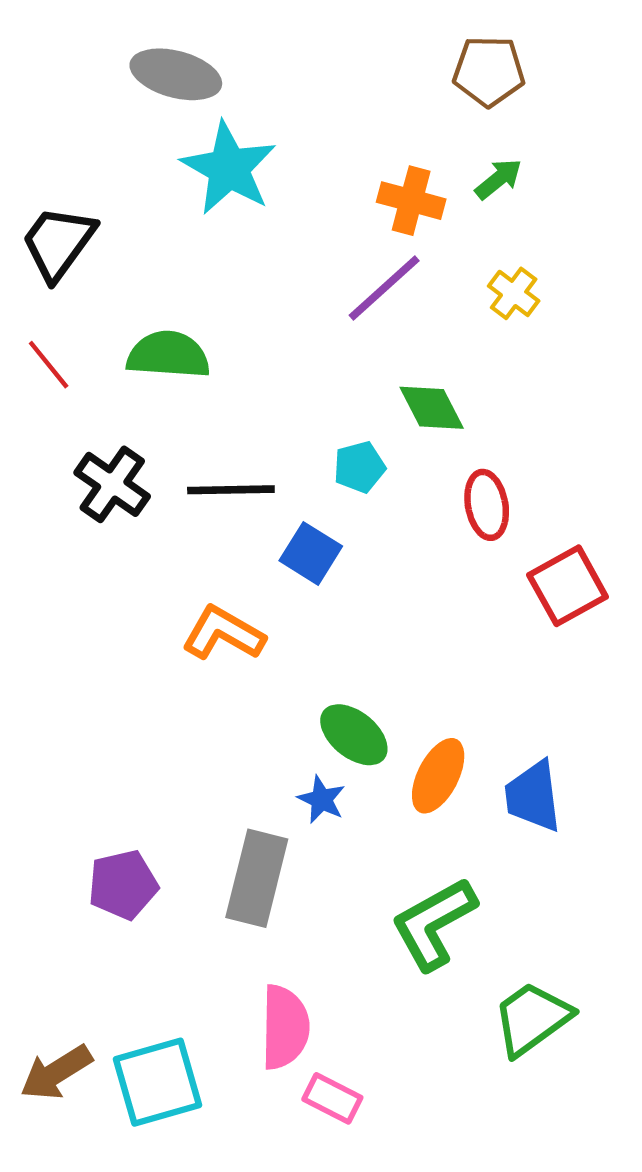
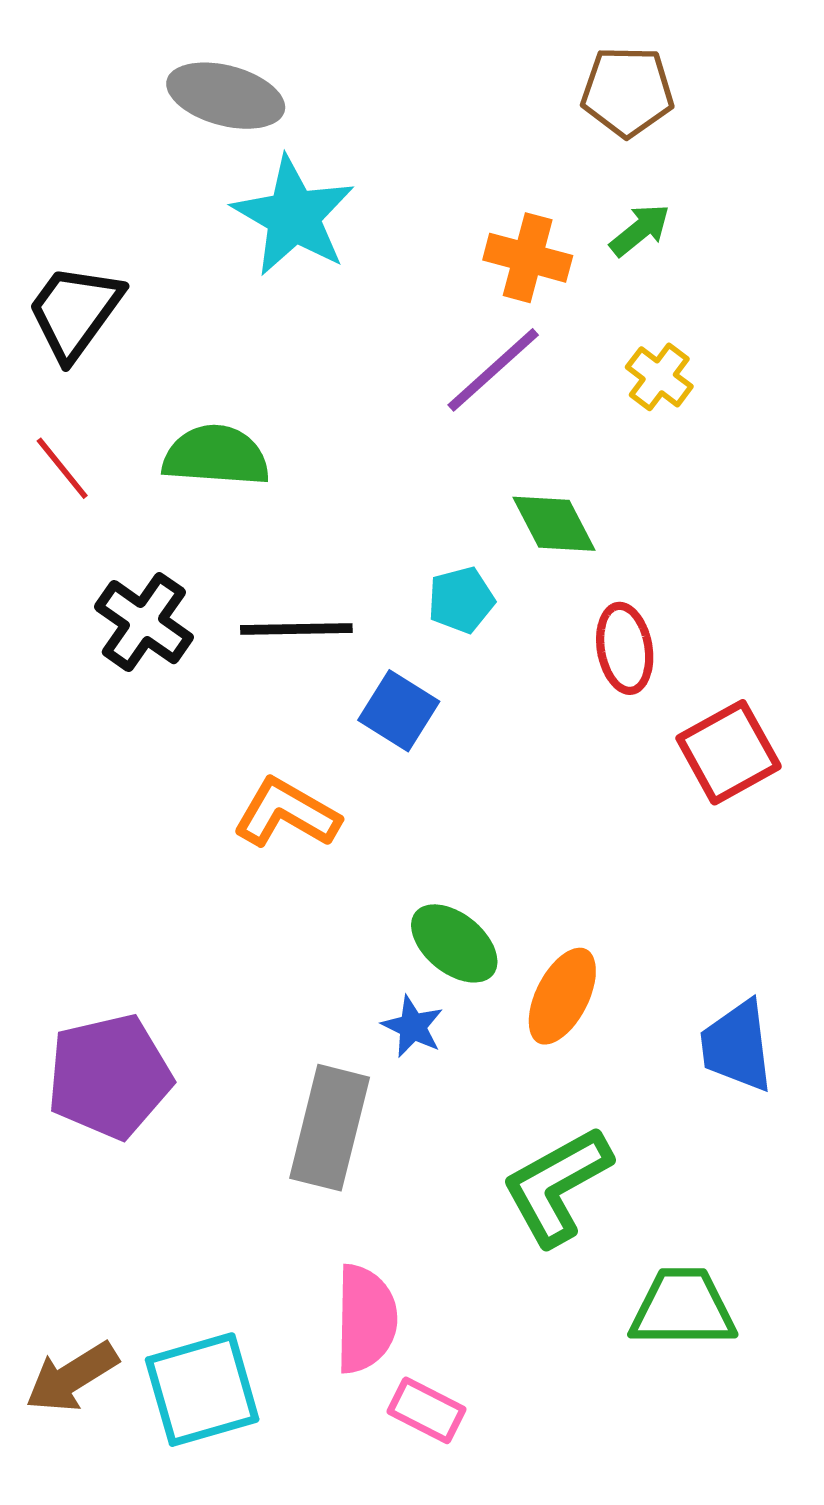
blue trapezoid: (533, 796) -> (737, 1046), moved
purple pentagon: (123, 885) -> (109, 1076), moved, size x1.4
green trapezoid: (532, 1019) -> (683, 1308), turned 36

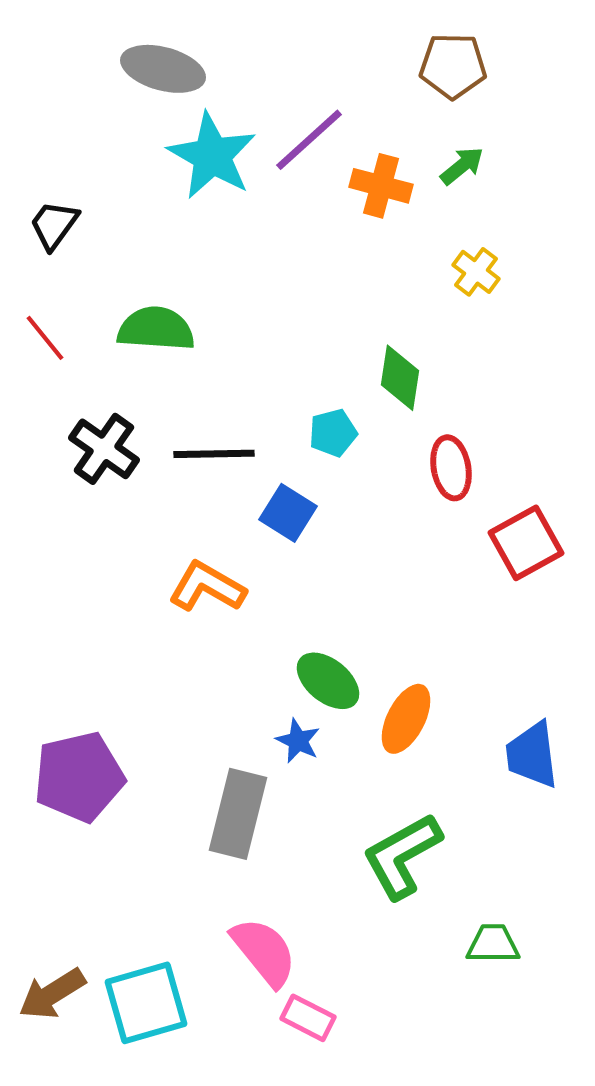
black trapezoid: (75, 312) -> (54, 225), size x0.7
purple line: (493, 370) -> (309, 140), moved
green diamond: (554, 524) -> (400, 378), turned 36
green trapezoid: (683, 1308) -> (493, 944), size x0.7
pink semicircle: (366, 1319) -> (264, 952), turned -40

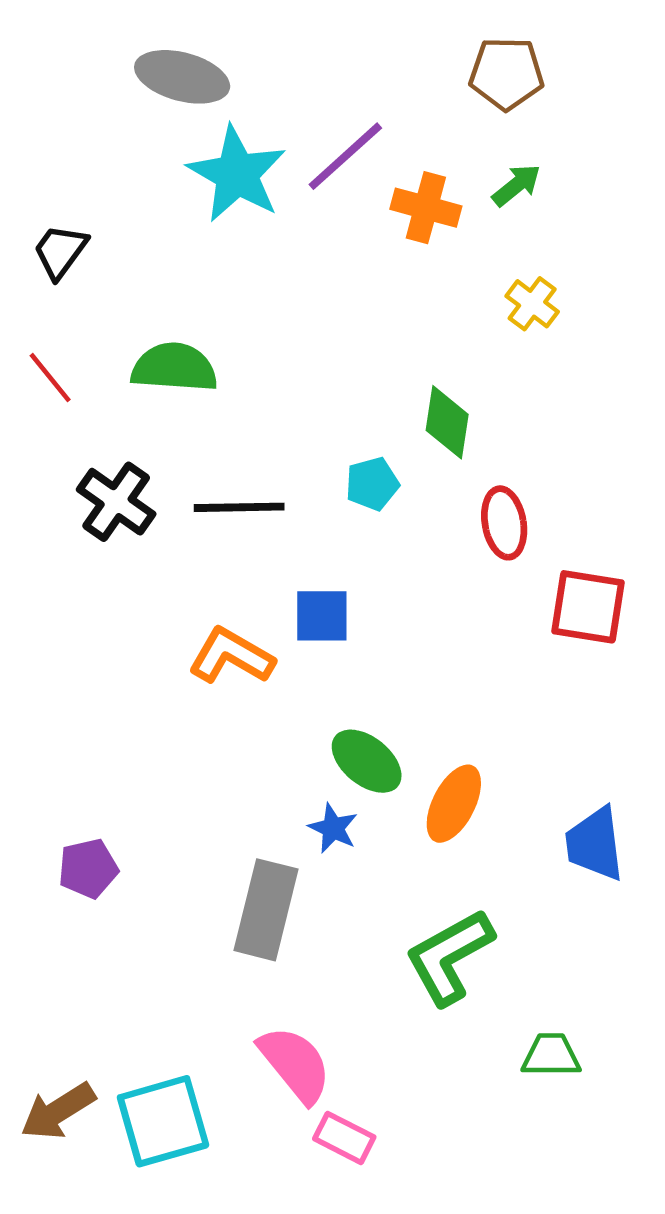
blue square: (288, 513) -> (322, 616), moved, turned -32
red square: (526, 543) -> (588, 607), turned 38
purple pentagon: (79, 777) -> (88, 868), size x0.6

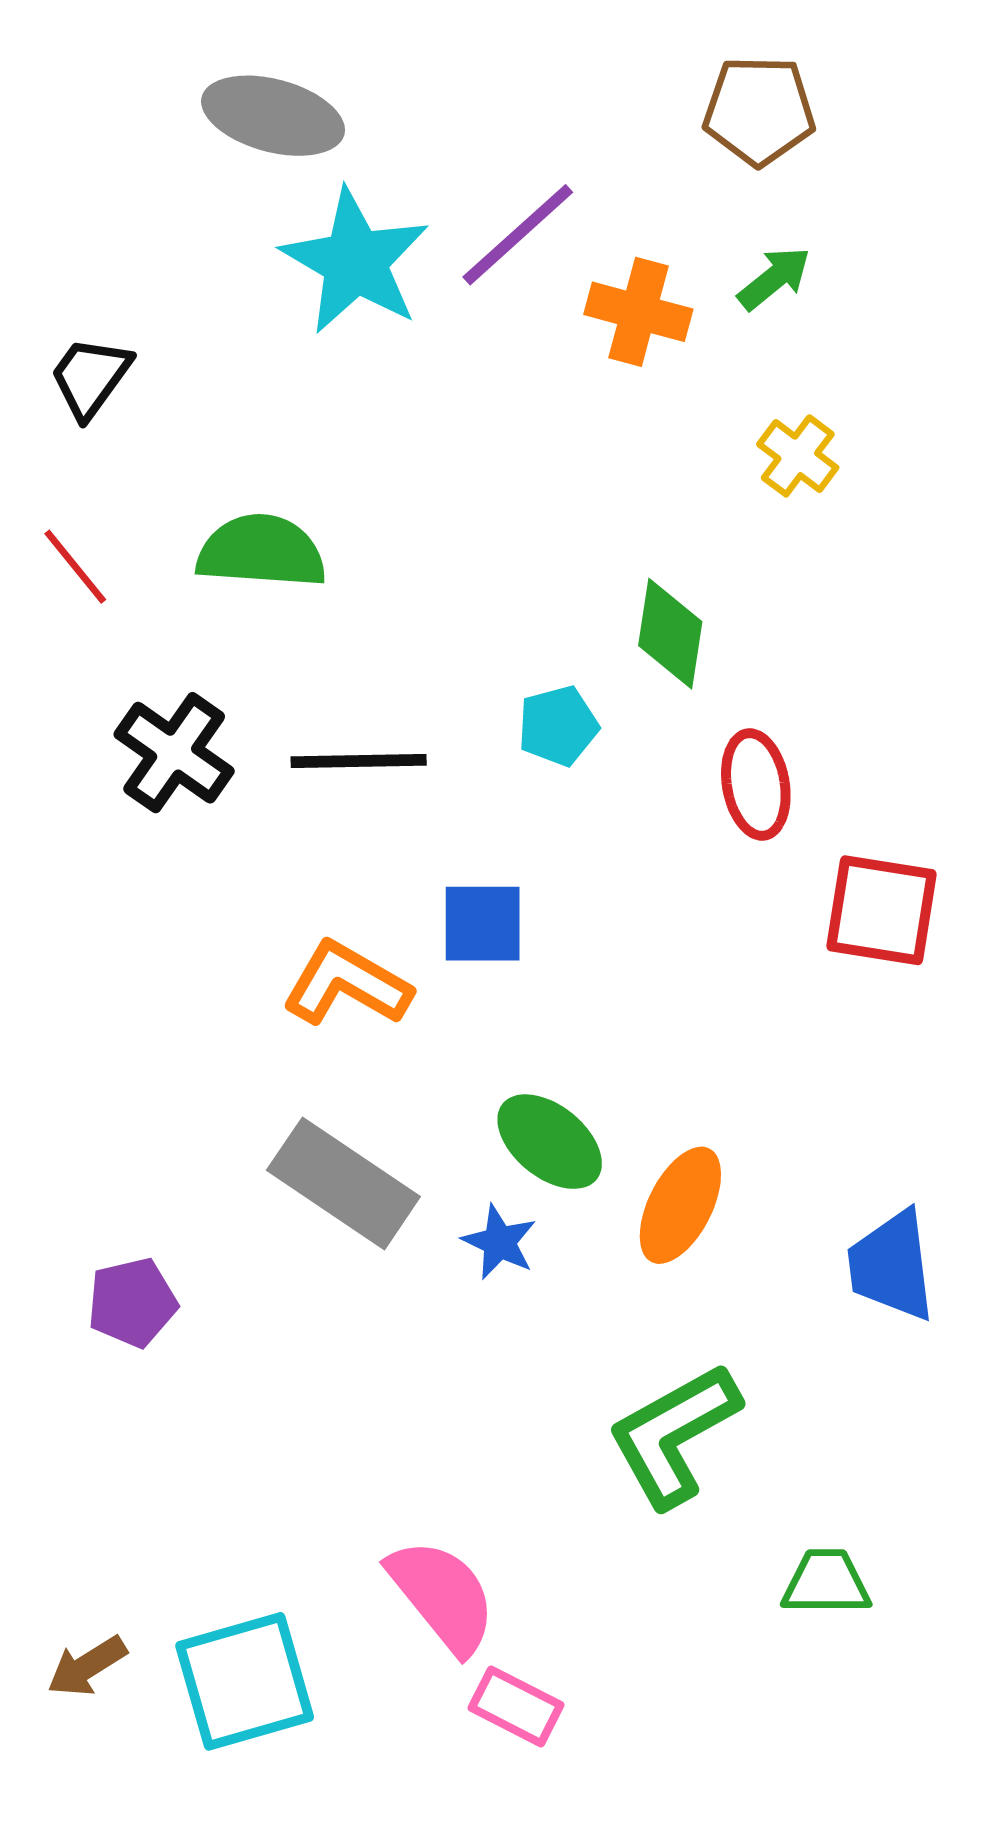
gray rectangle: (266, 910) -> (343, 1183), moved, turned -70
brown arrow: (58, 1111) -> (87, 1666), size x0.7

